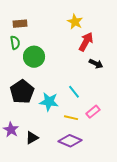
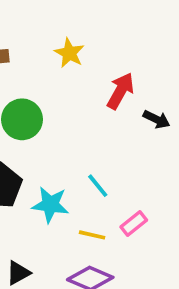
yellow star: (75, 22) -> (69, 53), moved
black arrow: (96, 64) -> (156, 119), moved

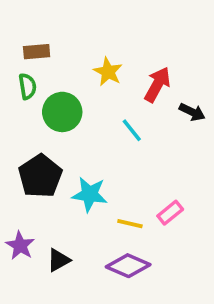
yellow star: (69, 53) -> (108, 72), moved
cyan line: (98, 186) -> (132, 130), moved

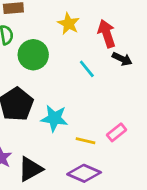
red arrow: (157, 85) -> (107, 34), turned -48
black arrow: (192, 112) -> (122, 59), moved
black triangle: (59, 260) -> (30, 169), size x1.4

